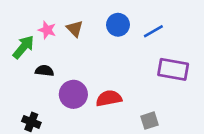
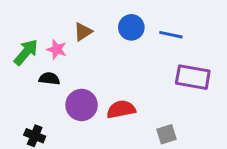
brown triangle: (75, 29) -> (83, 32), turned 42
pink star: (47, 30) -> (57, 49), moved
blue line: (153, 31) -> (171, 35), turned 42

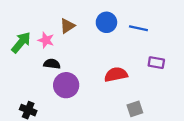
purple rectangle: (193, 77) -> (156, 63), size x0.6
black semicircle: (49, 79) -> (52, 64), moved
red semicircle: (121, 109) -> (116, 75), moved

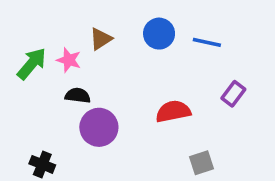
purple rectangle: (156, 63) -> (233, 94), turned -63

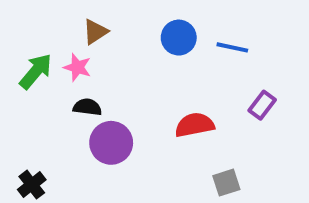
brown triangle: (101, 39) -> (95, 32), moved
black cross: (42, 164) -> (32, 185), moved, turned 30

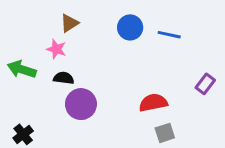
green arrow: (36, 71) -> (22, 69), moved, turned -112
purple rectangle: (262, 105) -> (205, 84), moved
red semicircle: (195, 125) -> (153, 103), moved

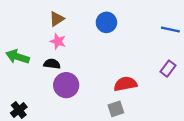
blue line: (169, 35) -> (170, 29), moved
pink star: (56, 49) -> (58, 41), moved
gray square: (165, 133) -> (116, 109), moved

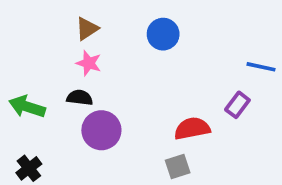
blue line: (170, 29) -> (261, 67), moved
green arrow: (18, 57) -> (27, 107), moved
purple rectangle: (168, 69) -> (237, 105), moved

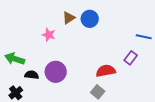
brown triangle: (87, 29) -> (69, 18), moved
black semicircle: (80, 98) -> (32, 75), moved
gray square: (178, 167) -> (98, 92), turned -32

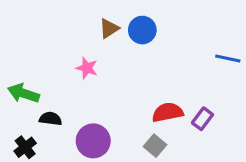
pink star: (49, 35) -> (87, 68), moved
purple rectangle: (131, 58) -> (202, 119), moved
purple circle: (56, 72) -> (93, 141), moved

